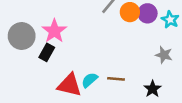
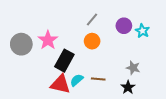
orange circle: (130, 12) -> (92, 41), moved
black rectangle: (47, 52) -> (64, 61), moved, size x1.5
gray star: (164, 55) -> (133, 68), moved

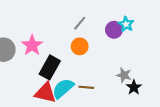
cyan star: (142, 31) -> (126, 24), moved
cyan semicircle: (77, 80) -> (63, 88), size x1.5
black star: (128, 87) -> (134, 87), moved

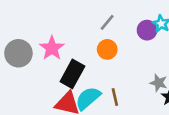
brown line: (86, 87) -> (115, 97), turned 72

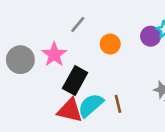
gray line: (107, 22) -> (78, 24), moved
orange circle: (107, 49) -> (110, 44), moved

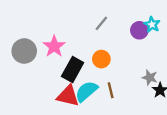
gray line: (78, 24) -> (101, 23), moved
orange circle: (110, 44) -> (101, 59), moved

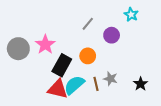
cyan star: (152, 25) -> (131, 14), moved
purple circle: (139, 30) -> (112, 35), moved
gray star: (150, 78) -> (111, 79), moved

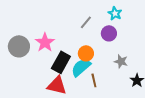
cyan star: (131, 14) -> (115, 13), moved
gray star: (111, 79) -> (121, 61), moved
cyan semicircle: (74, 85) -> (81, 67), moved

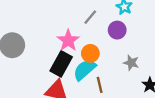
pink star: (45, 42) -> (68, 41), moved

